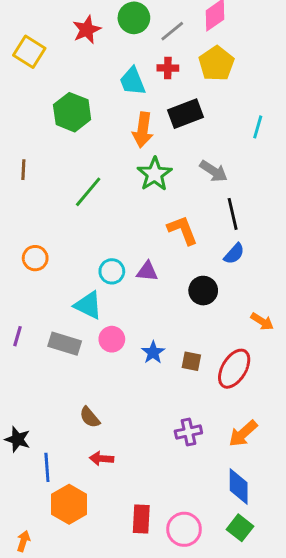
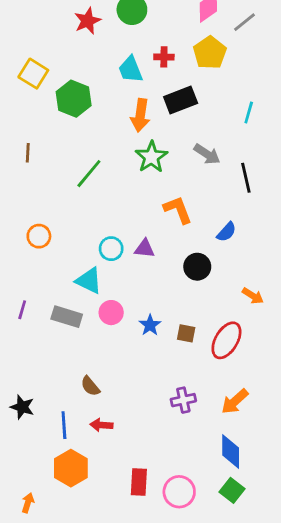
gray line: (172, 31) -> (244, 22), moved
yellow square: (29, 52) -> (33, 74), moved
black line: (233, 214) -> (246, 178), moved
blue line: (47, 467) -> (64, 425), moved

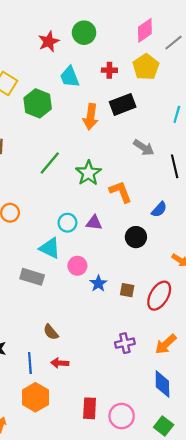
cyan trapezoid: (131, 69) -> (70, 77), moved
green star: (151, 157) -> (88, 173), moved
pink circle: (111, 313) -> (77, 266), moved
green square: (232, 490) -> (164, 426), moved

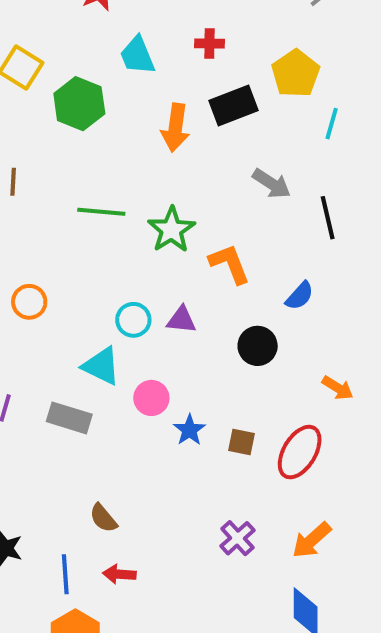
yellow pentagon: (146, 67) -> (296, 74), moved
green line: (50, 163) -> (101, 212), turned 55
purple cross: (125, 343) -> (238, 538), turned -30

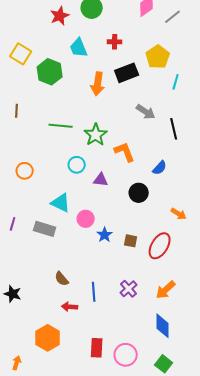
cyan circle: (133, 320) -> (77, 165), moved
blue line: (65, 574) -> (94, 292), moved

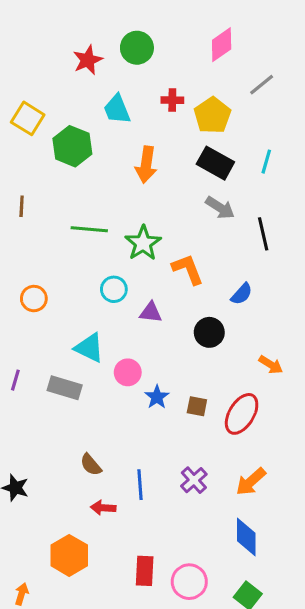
gray line: (173, 17) -> (262, 85), moved
yellow pentagon: (158, 57) -> (212, 115), moved
black rectangle: (127, 73) -> (215, 163), moved, turned 50

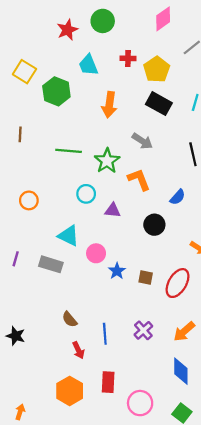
gray arrow: (220, 208) -> (142, 141), moved
red arrow: (103, 508) -> (78, 350), turned -119
orange hexagon: (69, 555) -> (70, 391), moved
red rectangle: (145, 571) -> (108, 382), moved

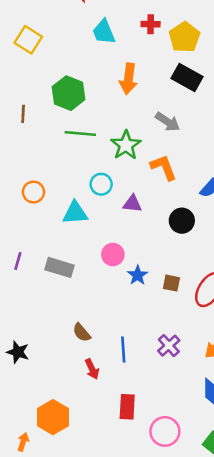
green hexagon: (56, 91) -> (69, 93), moved
cyan triangle: (69, 236) -> (75, 213), moved, turned -30
orange hexagon: (70, 391) -> (53, 417), moved

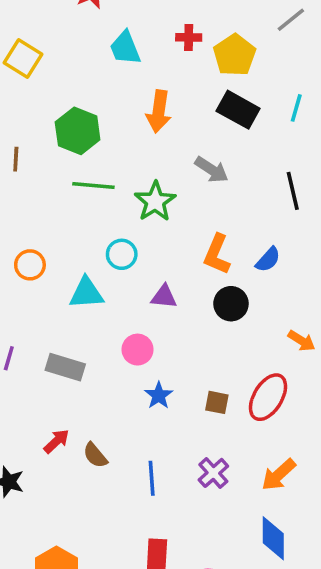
orange L-shape: (164, 167) -> (217, 254), moved, turned -136
purple triangle: (132, 204) -> (164, 297), moved
blue star: (138, 275) -> (159, 395), moved
brown square: (171, 283) -> (217, 402), moved
red arrow: (92, 369) -> (56, 441), moved, turned -108

